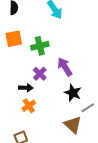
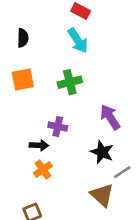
green cross: (40, 46) -> (70, 82), moved
purple arrow: (65, 67) -> (110, 117), moved
purple cross: (40, 74) -> (58, 127), turned -32

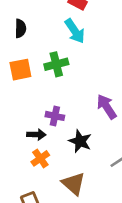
green cross: (70, 82) -> (56, 64), moved
black star: (102, 152) -> (80, 141), moved
brown triangle: (102, 195) -> (74, 184), moved

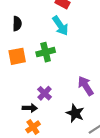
purple cross: (55, 116) -> (45, 93), turned 32
black star: (80, 141) -> (75, 113), moved

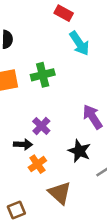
cyan arrow: (60, 26) -> (79, 43), moved
orange cross: (33, 127) -> (37, 164), moved

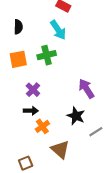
cyan arrow: (79, 43) -> (58, 30), moved
purple cross: (41, 126) -> (33, 90), moved

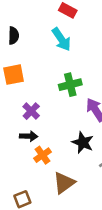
green cross: (47, 55) -> (70, 85), moved
brown triangle: (60, 149) -> (64, 183), turned 42

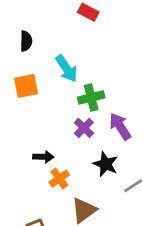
cyan arrow: (61, 39) -> (67, 69), moved
purple cross: (31, 111) -> (84, 128), moved

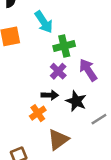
black arrow: (43, 157) -> (50, 95), moved

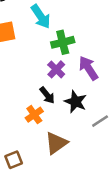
black arrow: (50, 95) -> (47, 95), turned 49

